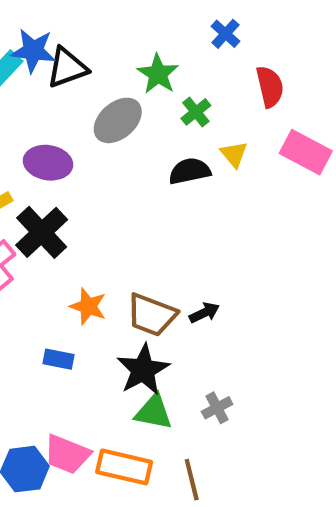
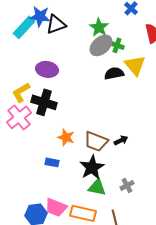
green cross: (196, 112) -> (117, 45), turned -32
gray ellipse: (118, 120) -> (101, 45), moved
yellow triangle: (234, 154) -> (135, 65), size x1.6
black cross: (42, 232) -> (44, 102), turned -30

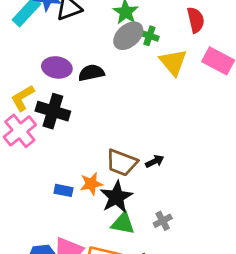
black semicircle: (114, 73) -> (91, 73), moved
orange star: (66, 137) -> (91, 184), moved, turned -30

